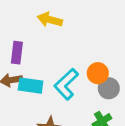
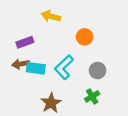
purple rectangle: (17, 53) -> (25, 42), turned 63
orange circle: (98, 73) -> (85, 37), moved

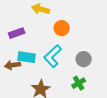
orange circle: (85, 37) -> (62, 28), moved
brown arrow: (21, 64) -> (13, 65), moved

